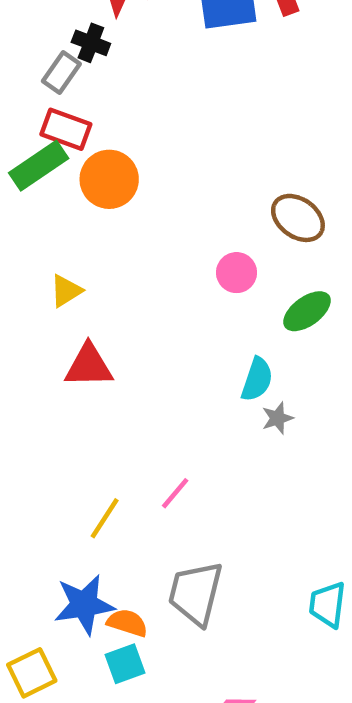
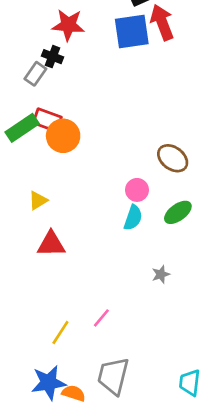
red rectangle: (66, 129) -> (47, 120), moved
cyan semicircle: (257, 379) -> (133, 218), moved

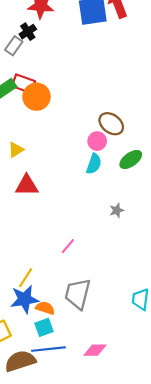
black cross: (53, 57) -> (28, 32), turned 35
brown ellipse: (173, 158) -> (111, 124), moved
yellow line: (60, 332) -> (26, 278), moved

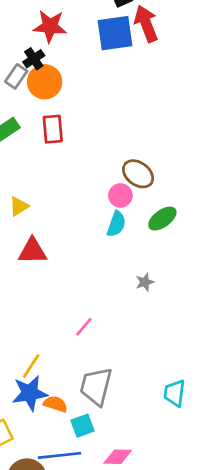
red rectangle: (23, 84) -> (53, 129), moved, turned 65
orange circle: (36, 97) -> (45, 82), moved
cyan square: (44, 327) -> (83, 426), moved

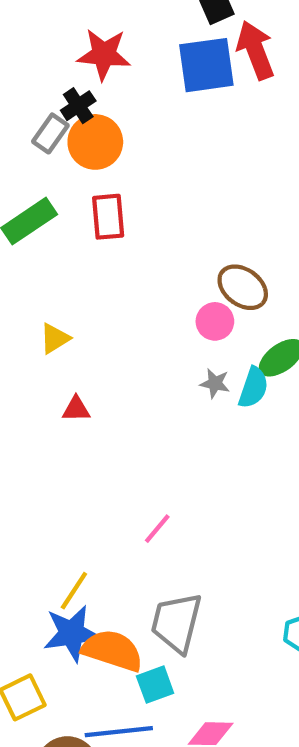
cyan semicircle: (116, 224) -> (253, 388), moved
red triangle: (32, 251) -> (76, 409), size x0.6
gray star: (145, 282) -> (215, 383), moved, turned 30
orange semicircle: (55, 404) -> (112, 650), size x1.6

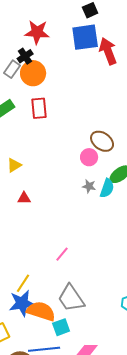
red arrow: (256, 50) -> (108, 51), moved
gray trapezoid: (176, 623) -> (71, 298), turned -48

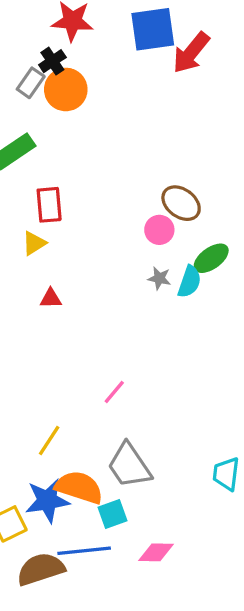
red arrow: (108, 51) -> (191, 53), turned -120
red rectangle: (39, 108) -> (49, 205), moved
blue star: (22, 303) -> (47, 501), moved

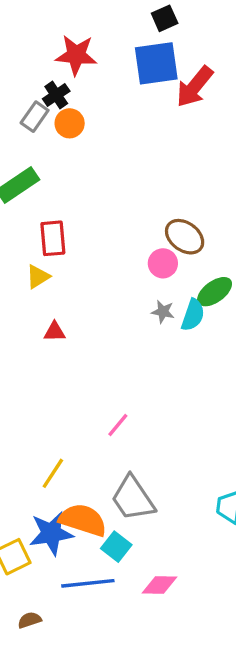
orange circle: (66, 89) -> (70, 123), size x0.7
cyan square: (113, 514) -> (116, 547), turned -32
brown semicircle: (41, 569) -> (30, 620), moved, size x0.5

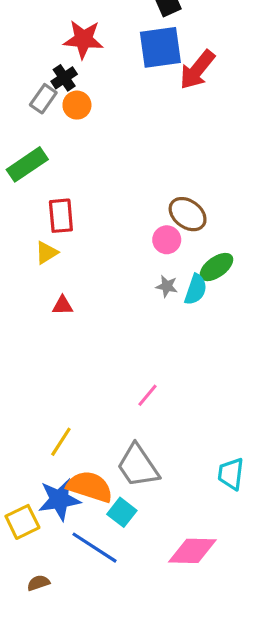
pink line: (118, 425) -> (147, 395), moved
blue line: (88, 583) -> (95, 548), turned 39
pink diamond: (160, 585) -> (192, 551), moved, size x1.4

